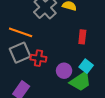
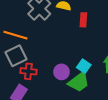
red rectangle: (82, 37) -> (83, 20), moved
red cross: (38, 58) -> (28, 71), moved

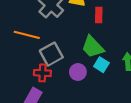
gray square: (16, 56) -> (51, 54), moved
green trapezoid: (79, 82) -> (93, 47), moved, turned 85

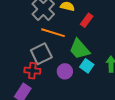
red rectangle: (99, 15) -> (87, 20), turned 32
orange line: (27, 35) -> (53, 33), moved

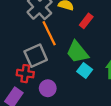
orange line: (53, 33) -> (49, 33), turned 45
purple circle: (65, 71) -> (48, 88), moved

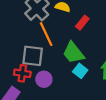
gray square: (36, 56) -> (33, 56), turned 30
purple circle: (48, 88) -> (44, 79), moved

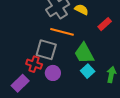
red rectangle: (82, 23) -> (105, 24), moved
orange line: (46, 34) -> (62, 32), turned -60

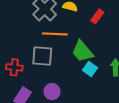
red cross: (34, 64) -> (14, 67), moved
purple circle: (53, 73) -> (52, 92), moved

